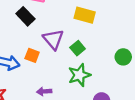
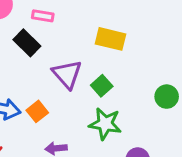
orange square: (32, 55) -> (37, 111), moved, turned 32
green star: (79, 75) -> (105, 124), turned 30

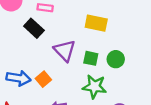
green square: (102, 86) -> (91, 58), turned -35
green circle: (167, 97) -> (116, 59), moved

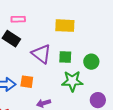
green circle: (116, 59) -> (91, 62), moved
orange square: (43, 79) -> (27, 82), turned -32

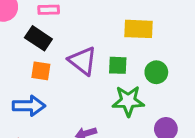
yellow rectangle: (65, 26) -> (139, 29), moved
orange square: (27, 82) -> (41, 71), moved

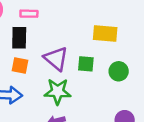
black rectangle: (38, 38) -> (19, 38), turned 55
green star: (128, 101) -> (58, 92), moved

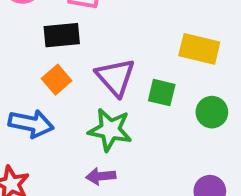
black rectangle: (19, 38) -> (62, 35), turned 75
orange square: (20, 66) -> (57, 80), turned 30

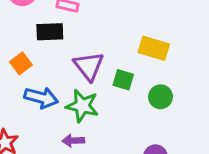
orange square: (57, 80) -> (21, 63), moved
blue arrow: (31, 124) -> (41, 98), moved

